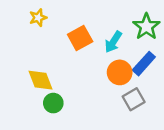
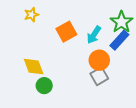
blue rectangle: (144, 64) -> (119, 40), moved
gray square: (134, 99) -> (99, 76), moved

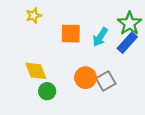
orange square: (66, 32) -> (71, 34), turned 30
orange circle: (99, 60) -> (85, 78), moved

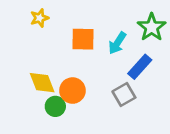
blue rectangle: (127, 43) -> (140, 67), moved
orange circle: (85, 78) -> (72, 91), moved

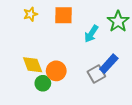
orange square: (83, 39) -> (63, 15), moved
blue rectangle: (140, 67) -> (109, 64), moved

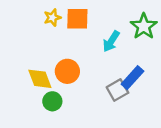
yellow star: (30, 14) -> (52, 18), moved
orange circle: (56, 71) -> (67, 71), moved

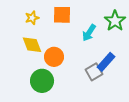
yellow star: (52, 18) -> (32, 18), moved
yellow diamond: (40, 79) -> (32, 45), moved
green circle: (52, 101) -> (42, 81), size x1.5

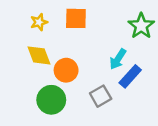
cyan arrow: (89, 33) -> (118, 59), moved
gray square: (94, 72) -> (101, 96), moved

